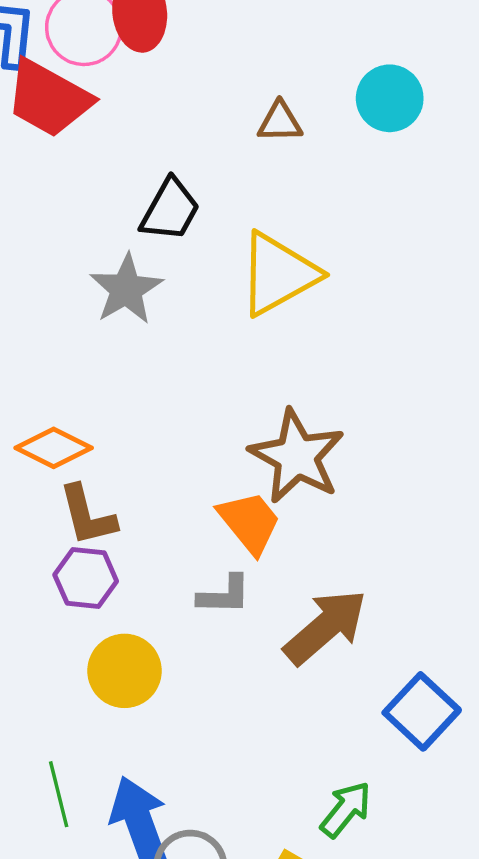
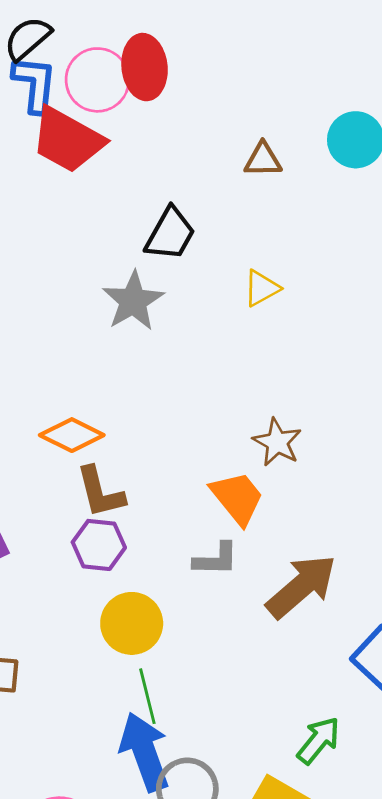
yellow triangle: (278, 274) -> (261, 288), size x0.5
brown star: (297, 456) -> (277, 442), size x0.6
green line: (59, 794) -> (147, 696), moved

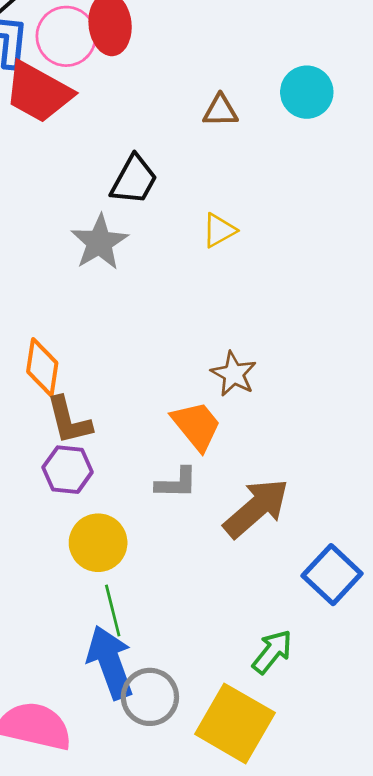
orange diamond: (72, 435) -> (42, 367), turned 72

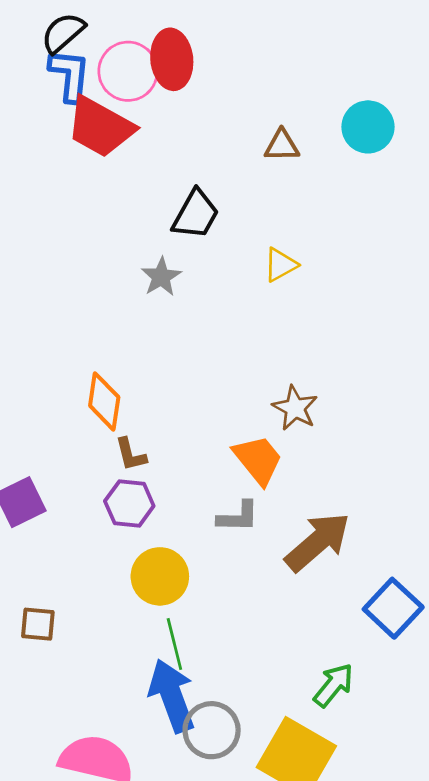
gray star: (99, 242) -> (161, 277), size x0.7
brown L-shape: (69, 420) -> (131, 454), size x0.7

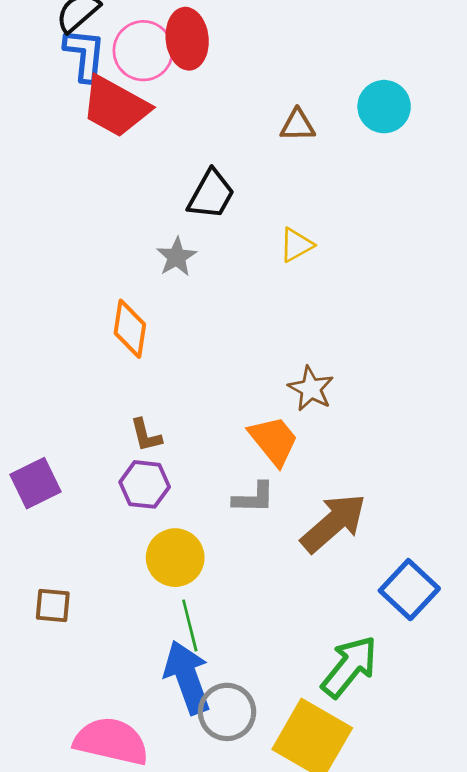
orange diamond: (104, 401) -> (130, 329), moved
green arrow: (334, 685) -> (349, 667), size x1.4

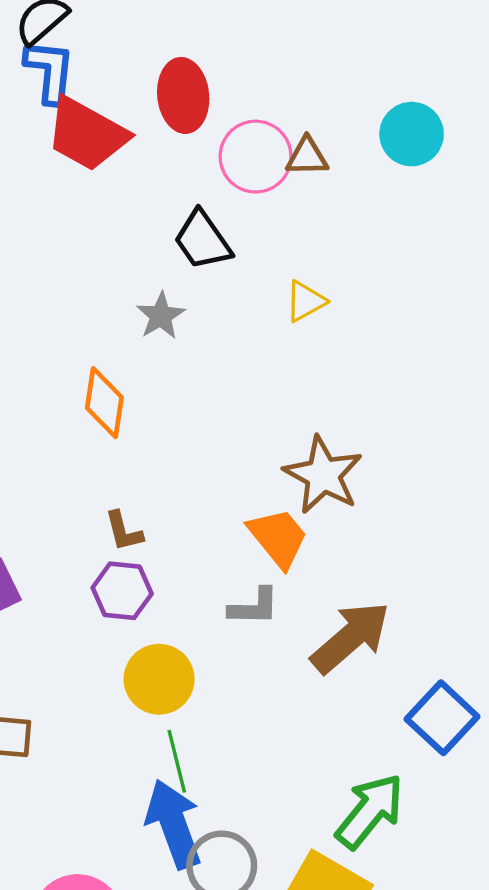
red ellipse: (187, 39) -> (183, 95), moved
pink circle: (143, 51) -> (256, 157), moved
black trapezoid: (211, 194) -> (202, 240), turned 116
brown star: (311, 389) -> (323, 475), size x1.4

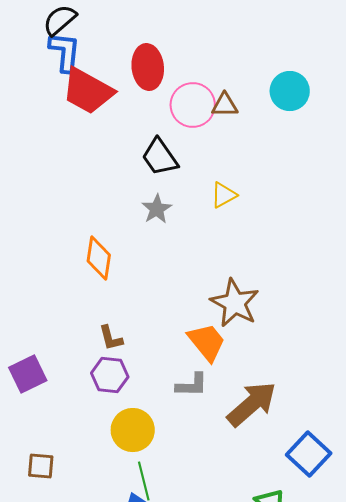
gray star: (161, 316) -> (157, 209), moved

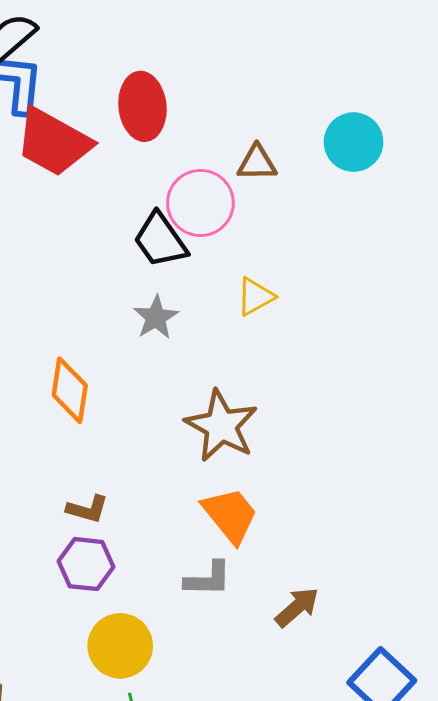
pink circle: (193, 105) -> (200, 203), moved
brown star: (235, 303) -> (221, 426), moved
brown L-shape: (111, 338) -> (87, 509), turned -60
brown arrow: (252, 404) -> (297, 607), size x0.6

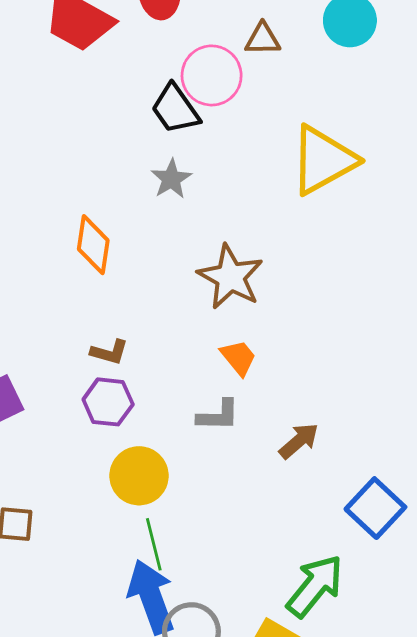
yellow triangle: (255, 297) -> (323, 160), moved, size x2.0
orange trapezoid: (230, 515) -> (238, 358), size x0.7

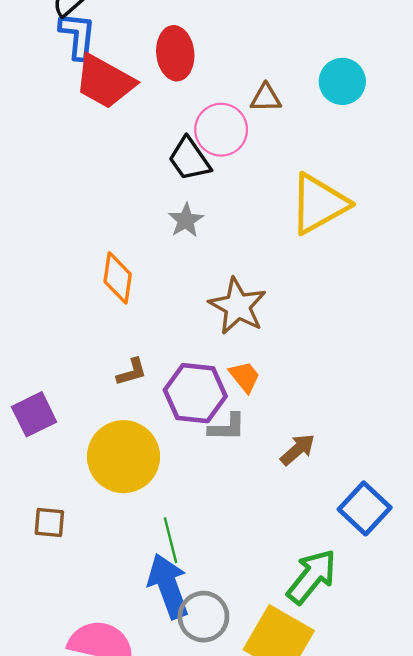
brown L-shape: (109, 352) -> (132, 372), turned -32
purple hexagon: (108, 402) -> (195, 393), moved, size x1.4
yellow circle: (139, 476) -> (123, 457), moved, size x1.4

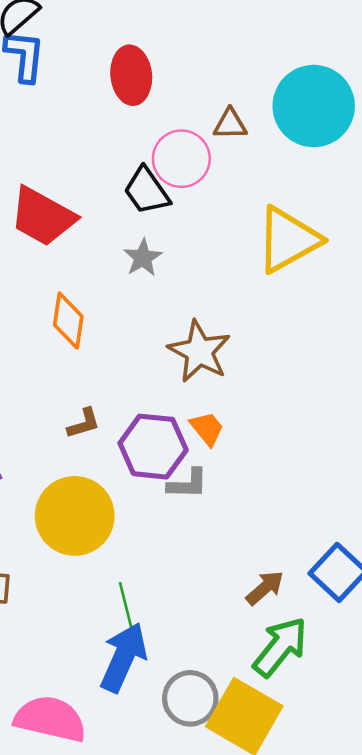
red trapezoid: (105, 81) -> (43, 217), moved
cyan circle: (342, 81) -> (314, 106), size x1.6
brown arrow: (298, 450) -> (265, 588), moved
blue arrow: (168, 586) -> (123, 657), turned 44
gray circle: (203, 617) -> (190, 698), moved

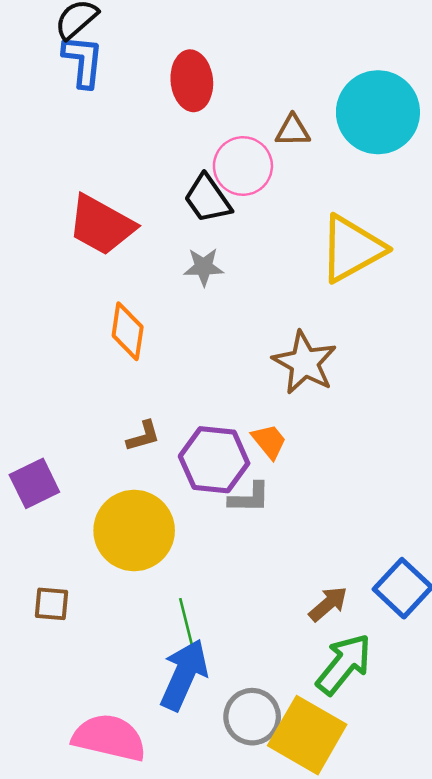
gray star: (143, 258) -> (204, 267), turned 30
brown star: (199, 351) -> (305, 363), moved

